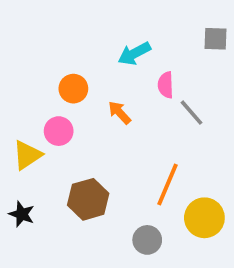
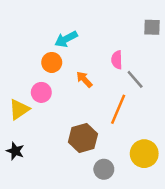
cyan arrow: (134, 54) -> (66, 39), moved
orange line: (168, 185) -> (118, 109), moved
brown hexagon: (88, 199) -> (83, 138), moved

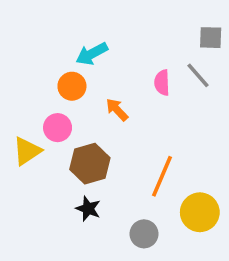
gray line: (135, 79) -> (198, 75), moved
orange line: (118, 109) -> (162, 176), moved
brown hexagon: (83, 138) -> (90, 164), moved
black star: (15, 151) -> (88, 209), moved

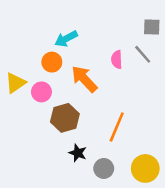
orange arrow: (117, 110) -> (84, 79), size x1.6
yellow triangle: (27, 151) -> (16, 83), moved
black star: (88, 209) -> (78, 153), moved
yellow circle: (200, 212) -> (145, 168), moved

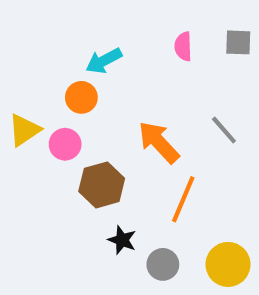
gray line: (143, 54) -> (224, 130), moved
pink semicircle: (117, 59) -> (183, 46), moved
orange arrow: (84, 79) -> (159, 142), moved

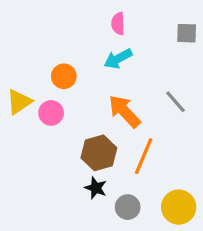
pink semicircle: (183, 46) -> (118, 24), moved
cyan arrow: (104, 61) -> (118, 59), moved
brown hexagon: (102, 185) -> (99, 153), moved

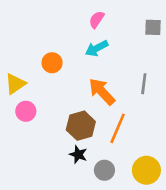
pink semicircle: (118, 24) -> (97, 20), turned 36
gray line: (175, 102) -> (144, 84), turned 48
pink circle: (51, 113) -> (26, 111), moved

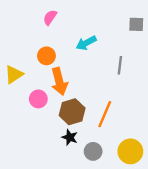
pink semicircle: (97, 20) -> (50, 17), moved
gray line: (144, 84) -> (120, 65), moved
orange arrow: (102, 92) -> (59, 81), moved, turned -152
pink circle: (26, 111) -> (38, 99), moved

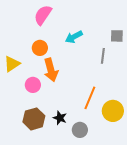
pink semicircle: (50, 17) -> (43, 15), size x1.5
gray square: (136, 24) -> (117, 36), moved
brown hexagon: (72, 112) -> (34, 119), moved
yellow circle: (130, 151) -> (113, 111), moved

